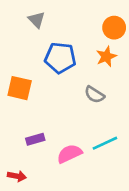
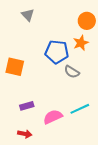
blue pentagon: (60, 58) -> (57, 52), moved
red arrow: (17, 176) -> (25, 134), moved

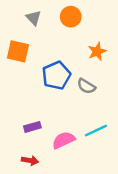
orange circle: (87, 21) -> (71, 17), moved
blue pentagon: (57, 52) -> (56, 75), moved, turned -30
orange square: (15, 67) -> (18, 51), moved

